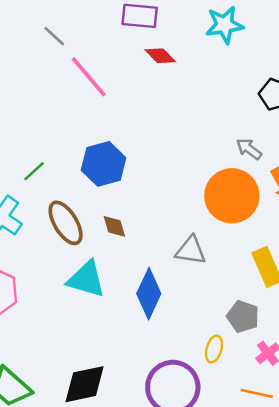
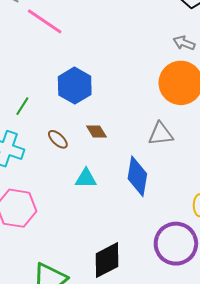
brown ellipse: (66, 223) -> (58, 139), size x0.6
cyan triangle: (86, 279) -> (86, 178), size x0.7

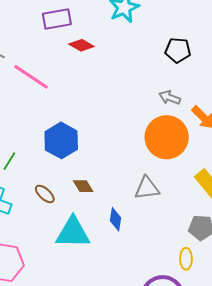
blue diamond: (137, 176) -> (116, 219), moved, size x0.6
cyan triangle: (86, 178) -> (73, 233), size x1.6

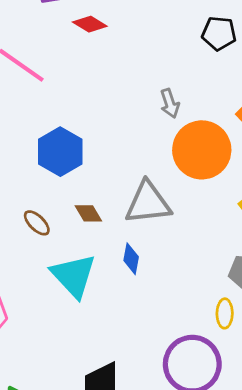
gray arrow: (170, 98) -> (170, 103), moved, turned -130
gray triangle: (147, 188) -> (148, 203), moved, size x1.4
cyan triangle: (73, 233) -> (73, 276), turned 45

